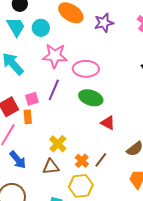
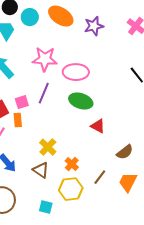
cyan circle: (41, 28) -> (30, 17), moved
brown line: (101, 160) -> (100, 177), moved
brown triangle: (51, 167) -> (41, 170), turned 42

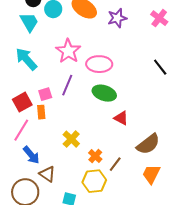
pink star: (45, 59) -> (68, 51), turned 30
brown semicircle: (125, 152) -> (148, 144), size x1.4
brown triangle: (41, 170) -> (47, 174), moved
brown line: (100, 177) -> (115, 164), moved

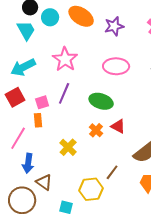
cyan arrow: (26, 59) -> (23, 67), turned -75
pink ellipse: (99, 64) -> (116, 66), moved
red square: (22, 102) -> (15, 97), moved
blue arrow: (31, 155) -> (28, 163), turned 48
orange cross: (95, 156) -> (96, 130), moved

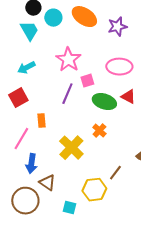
cyan arrow: (23, 67) -> (26, 68), size x0.7
pink square: (42, 102) -> (87, 81), moved
red triangle: (118, 126) -> (128, 97), moved
yellow cross: (68, 147) -> (71, 148), size x1.4

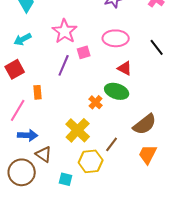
green ellipse: (104, 102) -> (117, 91), moved
yellow cross: (71, 148) -> (78, 130), moved
blue arrow: (31, 164) -> (28, 135), turned -96

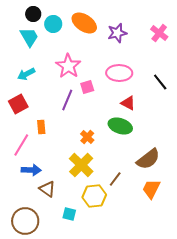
orange cross: (96, 102) -> (87, 137), moved
brown circle: (22, 172) -> (25, 221), moved

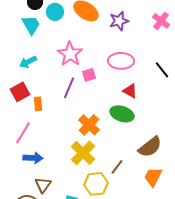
orange rectangle: (41, 127) -> (38, 104), moved
orange cross: (87, 137) -> (89, 125), size x1.5
brown triangle: (47, 189) -> (43, 185), moved, turned 30

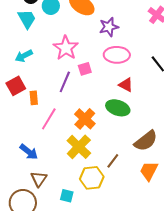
purple star: (119, 21) -> (109, 27), moved
pink line: (23, 133) -> (49, 119), moved
blue arrow: (33, 158) -> (29, 152), turned 36

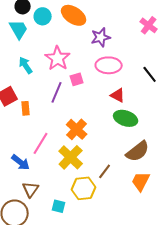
cyan arrow: (24, 56) -> (26, 65), moved, turned 84
green ellipse: (118, 108) -> (126, 118), moved
pink line: (49, 119) -> (41, 143), moved

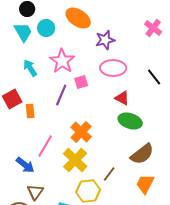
cyan circle: (43, 16) -> (46, 28), moved

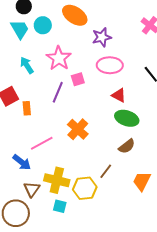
pink line: (45, 146) -> (42, 143), turned 30
brown semicircle: (142, 154) -> (127, 146), moved, size x0.7
yellow cross: (75, 160) -> (57, 180), moved, turned -30

